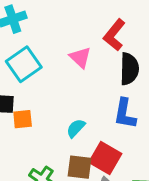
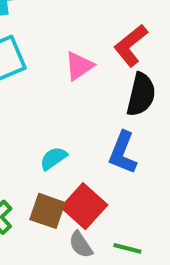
pink triangle: (80, 58) -> (79, 66), turned 30

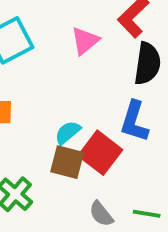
red square: (84, 206) -> (100, 153), moved
brown square: (47, 211) -> (67, 162), moved

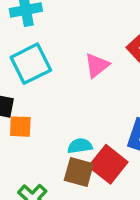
cyan semicircle: (68, 132) -> (80, 146), turned 30

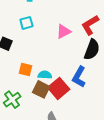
cyan square: (31, 64) -> (26, 23), size x0.6
orange square: (20, 127) -> (25, 69), moved

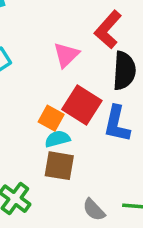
orange square: (25, 69) -> (51, 118), moved, turned 32
red square: (59, 88) -> (82, 105), moved

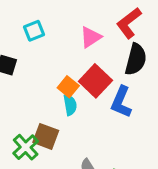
cyan semicircle: (58, 139) -> (70, 105), turned 84
brown square: (59, 166) -> (46, 136), moved

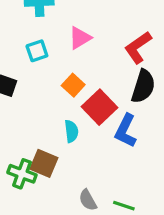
pink triangle: (91, 37) -> (80, 38), moved
orange square: (68, 87) -> (73, 85), moved
green cross: (26, 147) -> (22, 174), turned -30

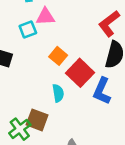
pink triangle: (80, 38) -> (45, 17), moved, turned 30
green cross: (22, 174) -> (20, 129), turned 35

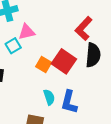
red square: (80, 73) -> (64, 61), moved
blue L-shape: (102, 91) -> (69, 102), moved

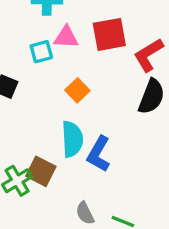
red square: (64, 61) -> (109, 34), moved, turned 30
cyan semicircle: (49, 97) -> (72, 139), size x1.5

